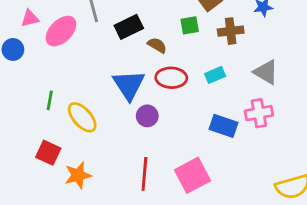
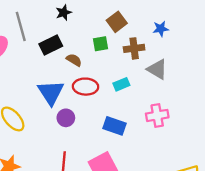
gray triangle: (266, 72) -> (157, 69), moved
blue rectangle: (224, 126) -> (114, 126), moved

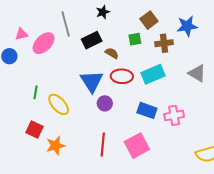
blue star: (161, 29) -> (187, 26), size x1.5
gray triangle: (157, 69) -> (197, 73), moved
cyan rectangle: (121, 84) -> (153, 74), size x1.6
pink cross: (157, 115) -> (174, 115), moved

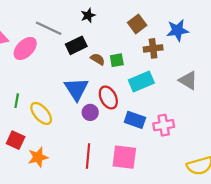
gray line: (66, 24) -> (49, 28), turned -50
green square: (135, 39) -> (117, 60), moved
red ellipse: (122, 76) -> (108, 97), moved, turned 60
pink square: (137, 146) -> (124, 157), turned 35

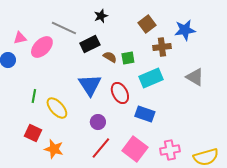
purple circle: (90, 112) -> (98, 122), moved
pink cross: (164, 125) -> (170, 150), moved
red line: (88, 156) -> (101, 148), turned 35
orange star: (38, 157) -> (54, 149), turned 30
pink square: (124, 157) -> (135, 149), turned 30

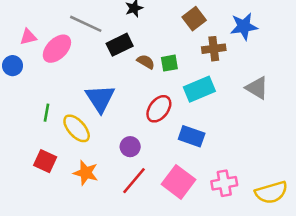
blue triangle: (90, 85) -> (100, 98), moved
red ellipse: (120, 93) -> (159, 109), turned 65
orange star: (54, 149) -> (86, 173), moved

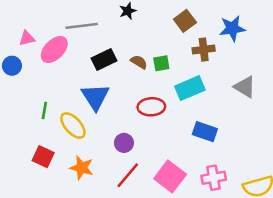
gray line: (86, 24) -> (82, 26), turned -32
black rectangle: (120, 45) -> (104, 59), moved
red ellipse: (159, 109) -> (151, 107), turned 50
blue rectangle: (192, 136) -> (205, 132), moved

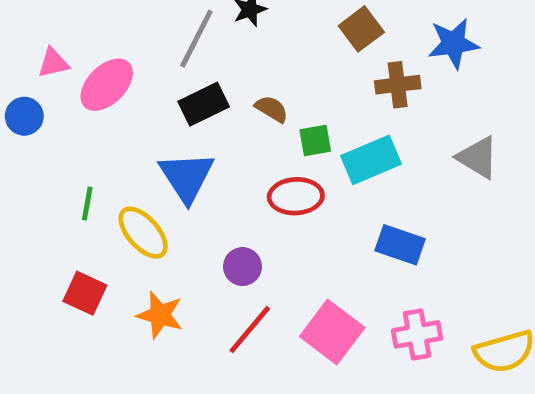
gray line: (82, 26) -> (196, 39), moved, turned -56
green square: (161, 63) -> (315, 140), moved

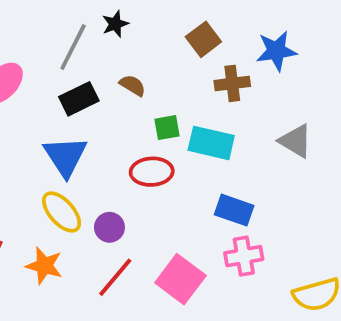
brown semicircle: (272, 109) -> (133, 85), moved
cyan rectangle: (371, 160) -> (211, 143), turned 36
yellow ellipse: (143, 233) -> (62, 212), moved
pink cross: (417, 334) -> (244, 256), moved

